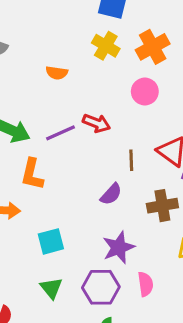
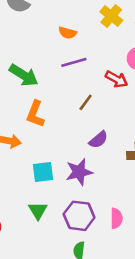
red arrow: (96, 123) -> (116, 79), moved
purple line: (61, 133) -> (74, 62), moved
brown line: (131, 160) -> (86, 102), moved, turned 30
purple star: (119, 247) -> (79, 172), moved

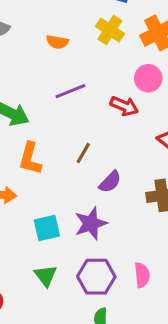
orange semicircle: (67, 33) -> (57, 42), moved
brown line: (86, 102) -> (83, 153), moved

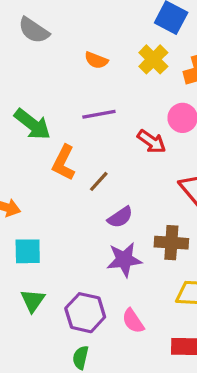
orange L-shape: (30, 159) -> (64, 163), moved
purple star: (91, 223) -> (124, 260), moved
cyan square: (47, 228) -> (28, 251), moved
pink semicircle: (142, 275) -> (133, 321), turned 140

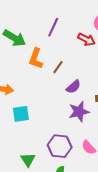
purple line: (99, 114) -> (53, 27), turned -48
green triangle: (33, 301) -> (28, 160), moved

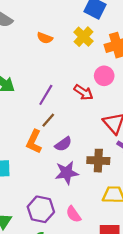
purple line: (53, 27) -> (46, 95), moved
orange L-shape: (36, 59) -> (34, 142), moved

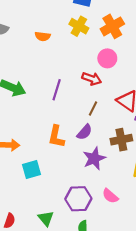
brown line: (48, 120) -> (93, 108), moved

